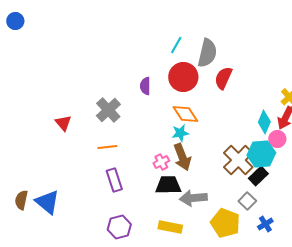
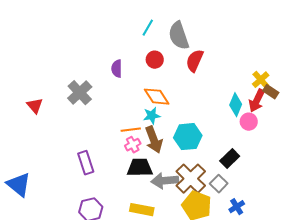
gray semicircle: (207, 53) -> (179, 36), turned 148
red circle: (183, 77) -> (155, 60), size x0.6
orange line: (107, 147) -> (131, 130), moved
cyan hexagon: (261, 154) -> (188, 137), moved
brown cross: (238, 160) -> (191, 179), moved

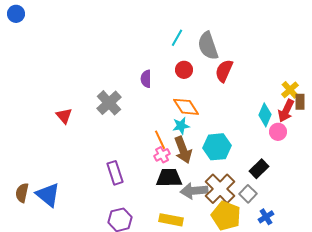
brown rectangle: (271, 92) -> (300, 102), turned 56
orange line: (131, 130) -> (160, 140), turned 72

